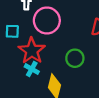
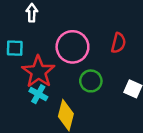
pink circle: (47, 20) -> (72, 47), moved

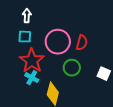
red semicircle: (118, 43) -> (82, 43), moved
cyan square: (15, 48) -> (25, 37), moved

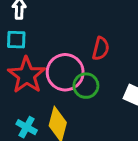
pink circle: (58, 42) -> (65, 72), moved
cyan cross: (32, 78) -> (27, 127), moved

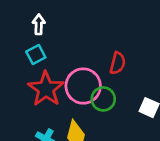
cyan square: (16, 40) -> (36, 55), turned -30

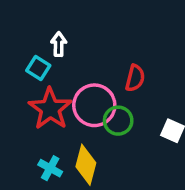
white arrow: (39, 24) -> (59, 44), moved
cyan square: (36, 55) -> (38, 68), turned -30

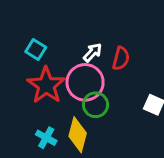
white arrow: (59, 44) -> (93, 52), moved, turned 42
green circle: (118, 121) -> (96, 105), moved

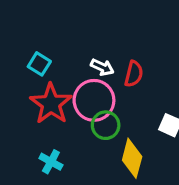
white arrow: (93, 52) -> (102, 67), turned 72
yellow diamond: (78, 135) -> (132, 158), moved

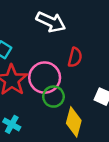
white arrow: (102, 67) -> (51, 22), moved, size x1.6

